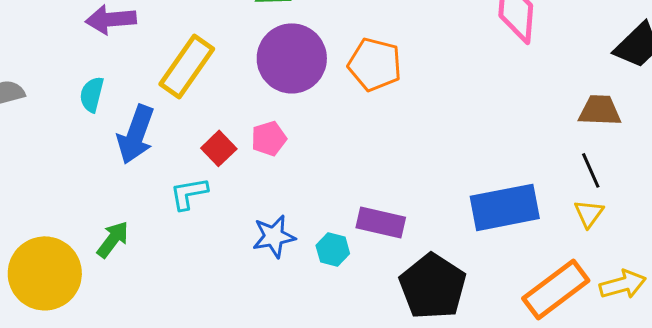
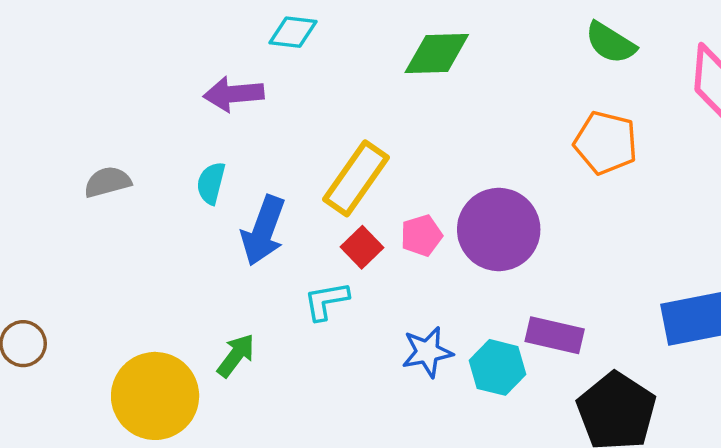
purple circle: (292, 58) -> (499, 229), moved
orange pentagon: (375, 64) -> (606, 143), moved
yellow rectangle: (187, 66) -> (356, 178), moved
cyan hexagon: (333, 249) -> (497, 367), size x1.4

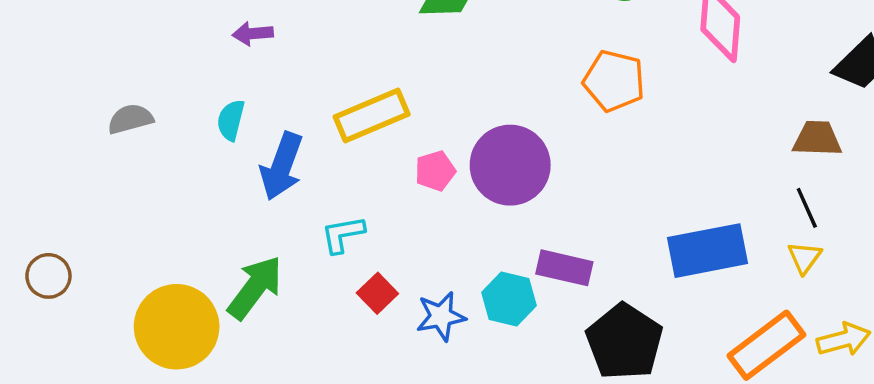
purple arrow: (234, 94) -> (253, 34), size x0.7
yellow rectangle: (356, 178) -> (372, 115), turned 32
red square: (362, 247) -> (377, 293), moved
blue star: (427, 352) -> (441, 316), moved
green arrow: (236, 356) -> (255, 287), size x1.5

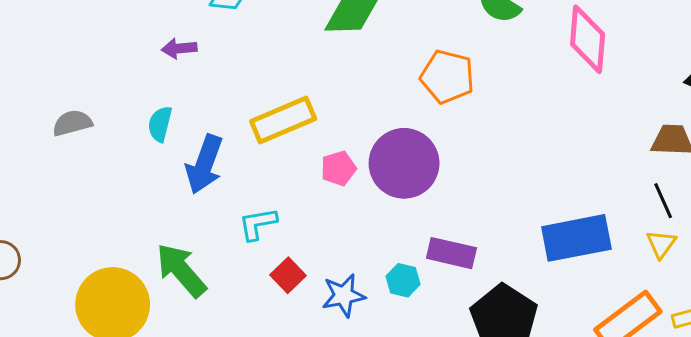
orange pentagon: (614, 81) -> (447, 77), moved
green arrow: (255, 287) -> (181, 270), turned -78
cyan hexagon: (509, 299) -> (403, 280), size x0.7

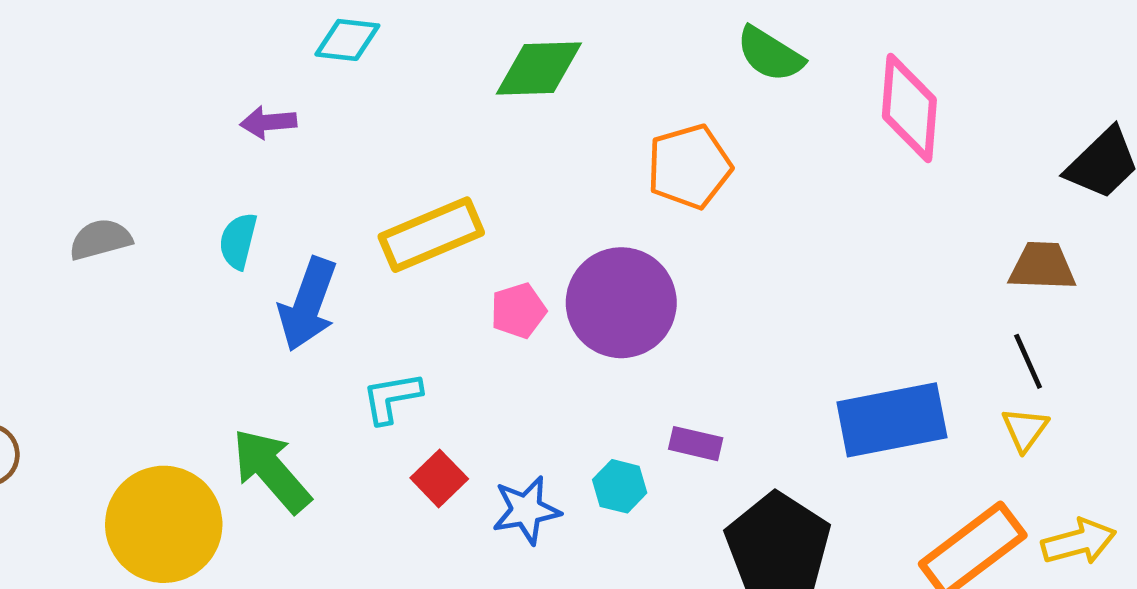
orange pentagon: (447, 77) -> (689, 167), turned -30
purple rectangle: (451, 253) -> (696, 444), size x0.7

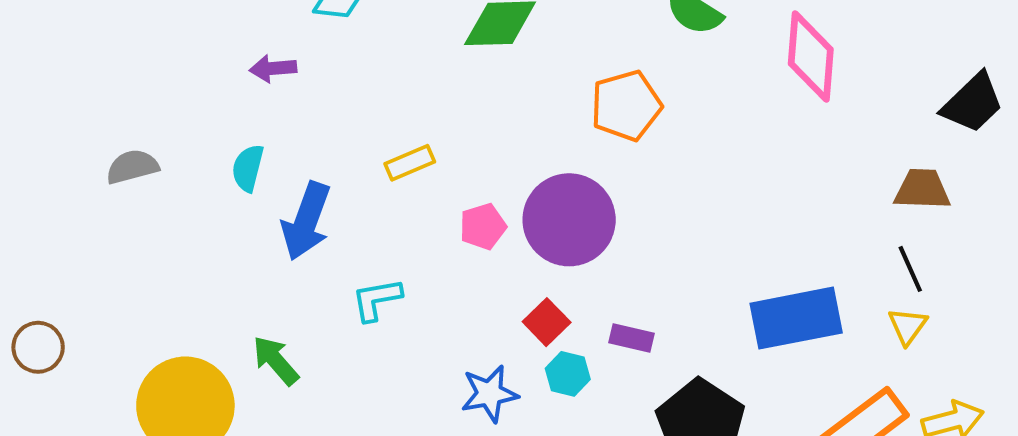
yellow rectangle: (431, 235) -> (410, 163), size x0.6
green arrow: (271, 471) -> (276, 361), size x0.7
red square: (439, 478) -> (547, 322), moved

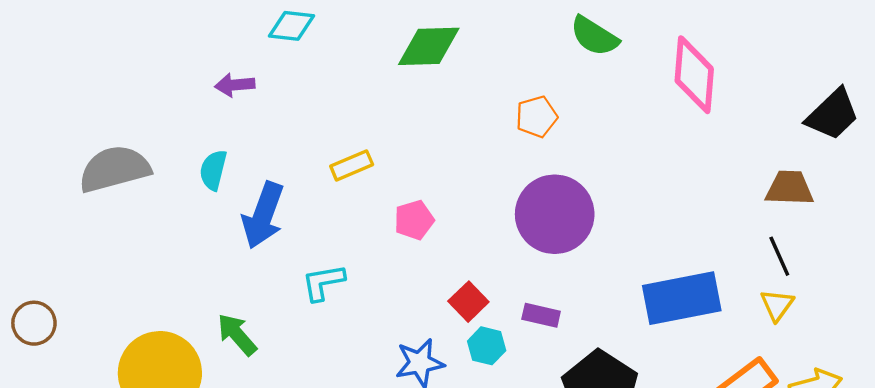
orange pentagon: (626, 106) -> (537, 117), size x0.7
gray semicircle: (132, 167) -> (115, 169), size x1.6
purple circle: (569, 220) -> (555, 214), moved

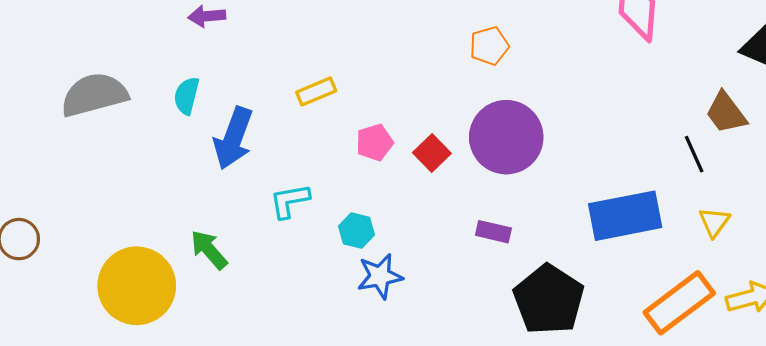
brown trapezoid: (789, 188) -> (726, 113), turned -129
black line: (779, 256) -> (694, 154), moved
red square: (468, 302) -> (432, 153), moved
cyan hexagon: (487, 346) -> (356, 231), moved

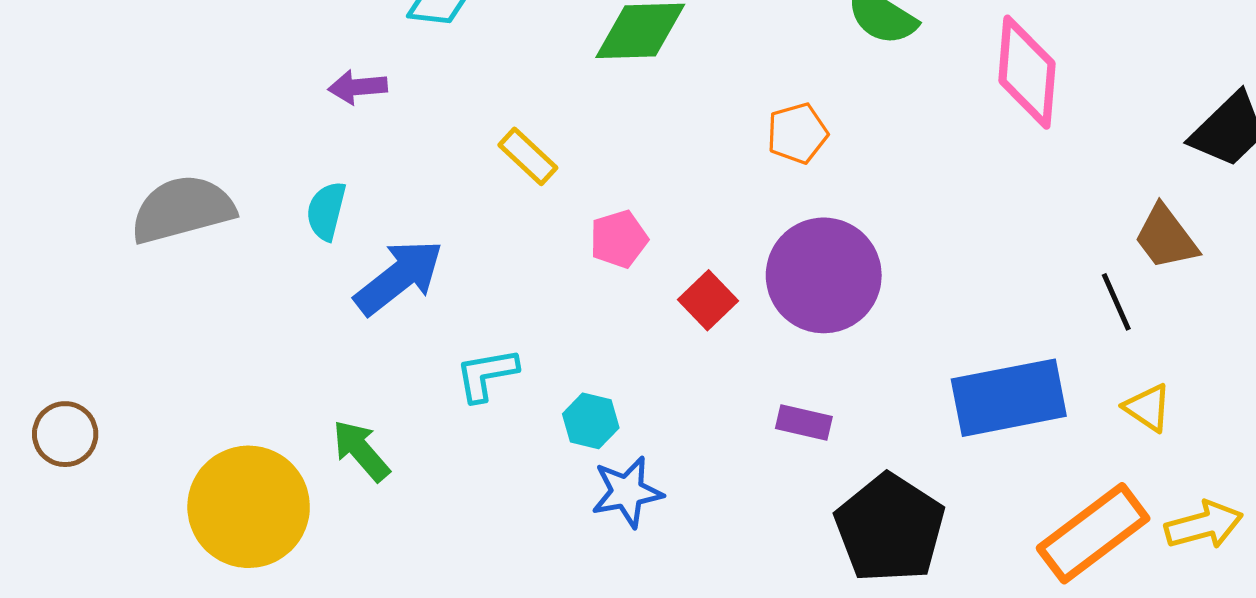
yellow rectangle: (316, 91) -> (528, 156), moved, turned 66
blue arrow: (233, 138) -> (399, 277), turned -148
pink pentagon: (375, 142) -> (619, 239), moved
yellow triangle: (714, 222) -> (1148, 408), turned -32

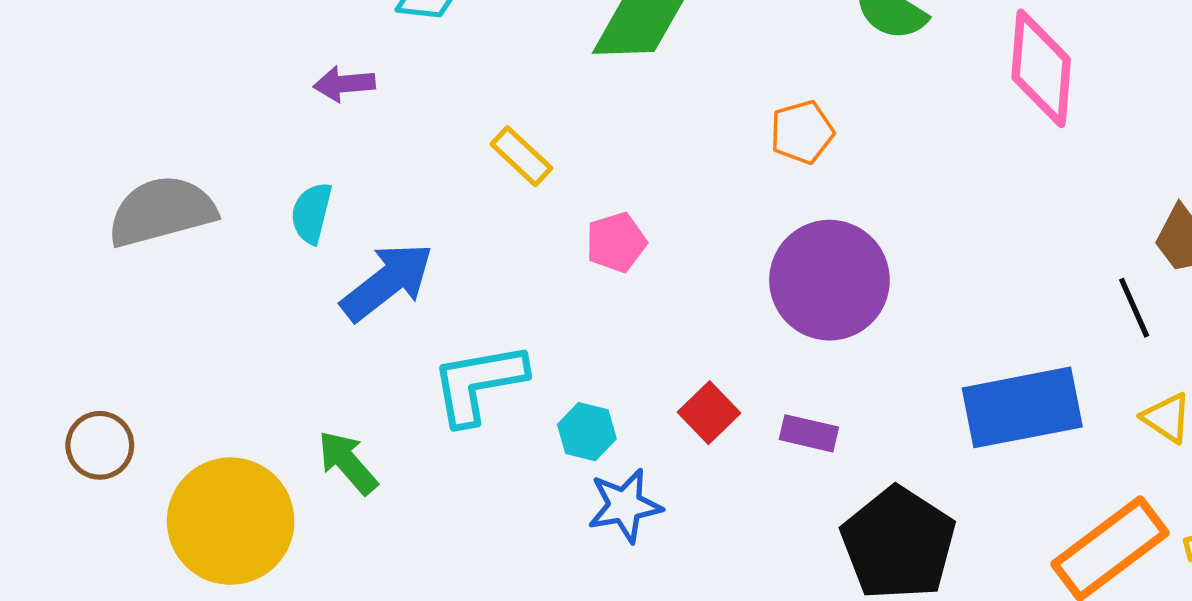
red square: (708, 300) -> (709, 413), moved
cyan L-shape: (487, 375) -> (478, 383), size x1.5
brown circle: (65, 434) -> (100, 445), moved

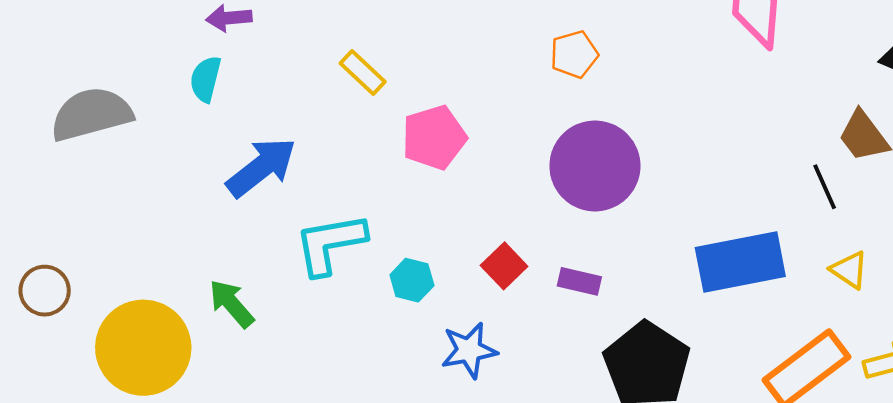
cyan semicircle: (311, 213) -> (206, 79), moved
pink pentagon: (616, 242) -> (434, 137), size x1.4
blue star: (625, 506) -> (469, 350), moved

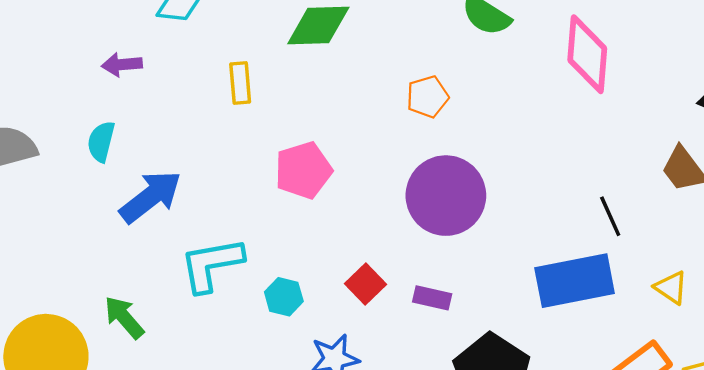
yellow rectangle: (363, 73) -> (240, 83), moved, turned 42
cyan semicircle: (206, 79) -> (101, 142), moved
black line: (825, 187) -> (610, 216), moved

